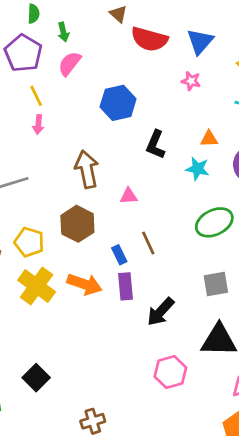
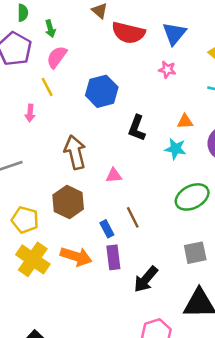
yellow line: (36, 96) -> (47, 87), moved

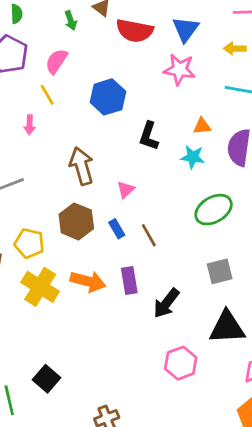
green arrow: (50, 29) -> (71, 20), moved
pink star: (167, 70) -> (179, 70), size x1.6
pink triangle: (114, 175) -> (126, 190), turned -35
blue rectangle: (107, 229) -> (117, 229), moved

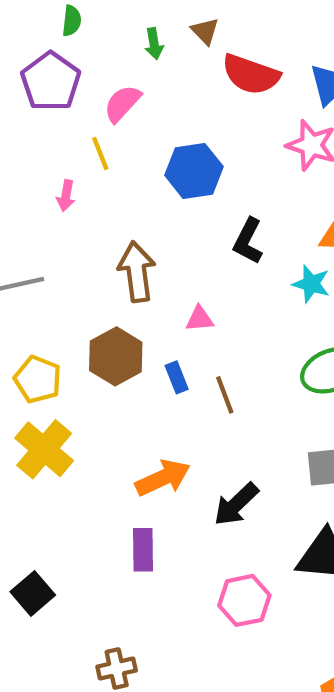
pink triangle: (126, 190) -> (199, 319), turned 30
purple rectangle: (129, 280) -> (143, 550), moved
orange arrow: (88, 281) -> (163, 478), moved, turned -48

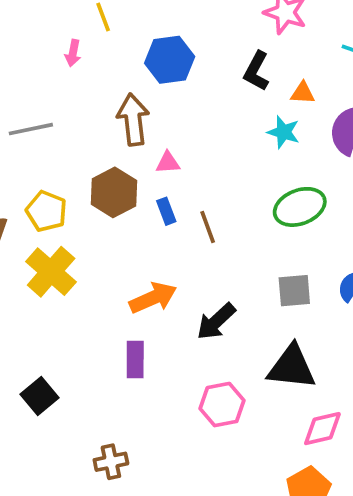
blue hexagon: (194, 171) -> (170, 60), moved
black L-shape: (248, 241) -> (256, 71), moved
pink triangle: (199, 319) -> (168, 163), moved

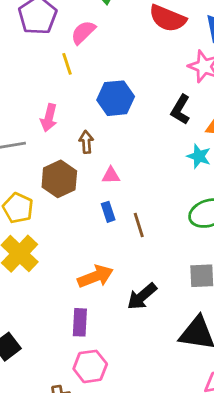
pink arrow: (73, 53) -> (49, 118), moved, size x1.4
brown arrow: (133, 120) -> (86, 142), size x0.6
brown hexagon: (114, 192) -> (59, 179), moved
pink hexagon: (222, 405) -> (90, 366), moved

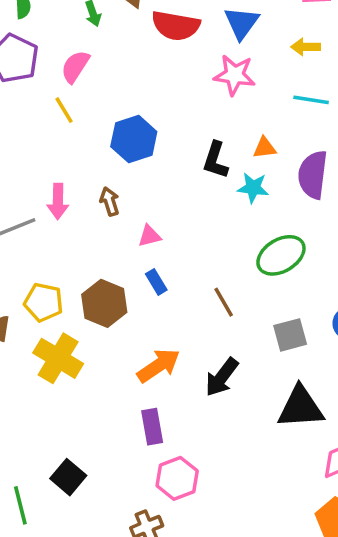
black L-shape: (180, 110) -> (215, 160), moved
pink arrow: (49, 118) -> (58, 201), moved
brown hexagon: (59, 179) -> (104, 303), moved
brown line: (139, 225) -> (224, 302), moved

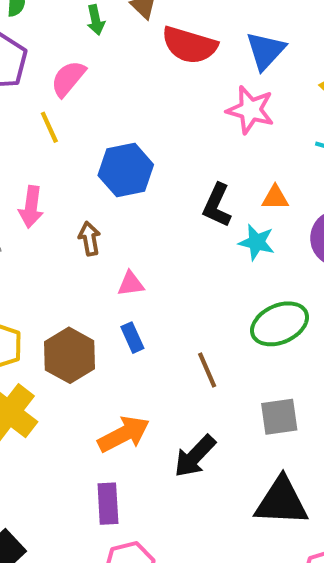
pink arrow: (58, 201) -> (31, 207), moved

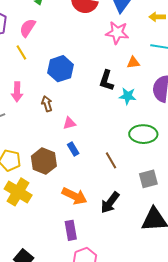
orange triangle: (275, 198) -> (133, 63), moved
green ellipse: (280, 324) -> (143, 134), turned 32
orange arrow: (124, 434) -> (74, 196), turned 60

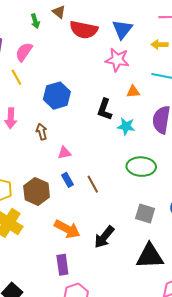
brown line: (111, 160) -> (93, 184), moved
gray square: (148, 179) -> (145, 213), turned 30

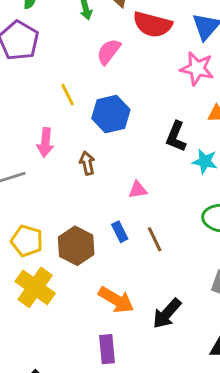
pink semicircle: (24, 52) -> (109, 52), moved
yellow line: (16, 77) -> (68, 95), moved
pink triangle: (64, 153) -> (138, 190), moved

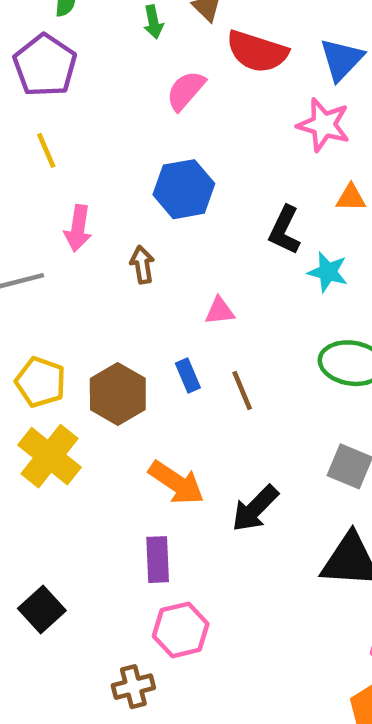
yellow line: (68, 95) -> (46, 150), moved

